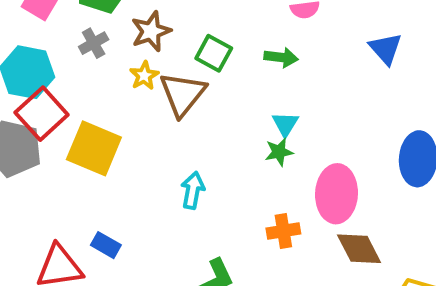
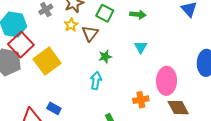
brown triangle: (183, 94) -> (90, 33), size x0.7
yellow square: (94, 148) -> (47, 61), turned 32
green star: (279, 152) -> (105, 57), moved

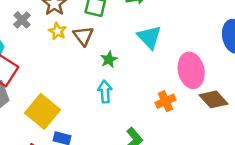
cyan triangle: (141, 47) -> (149, 37), size x1.5
yellow square: (47, 61) -> (43, 111), moved

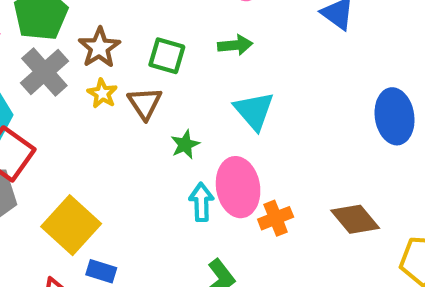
gray cross: (22, 20) -> (44, 72), size x1.6
pink ellipse: (191, 70) -> (238, 187), moved
cyan arrow: (105, 92) -> (201, 202), moved

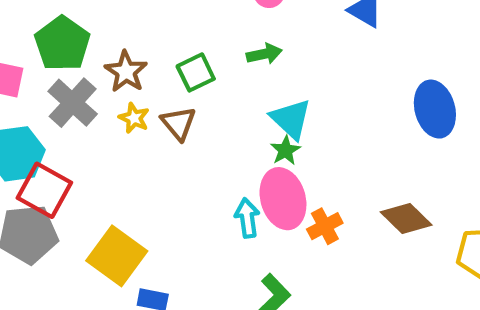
green square: (167, 56) -> (196, 72), turned -36
green star: (185, 145) -> (285, 150), moved

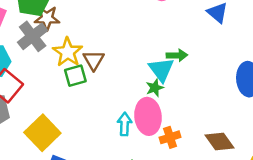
green arrow: (264, 54) -> (177, 55), moved
brown star: (126, 72) -> (47, 18), moved, turned 30
green square: (196, 72) -> (75, 76), moved
yellow star: (134, 118) -> (68, 52), size x1.6

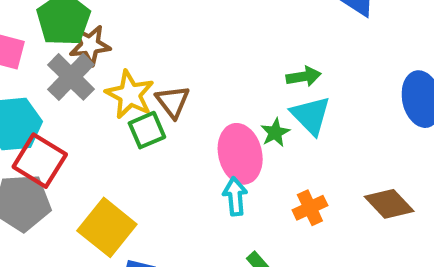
cyan triangle: (161, 70) -> (311, 115), moved
pink ellipse: (148, 116) -> (240, 154), moved

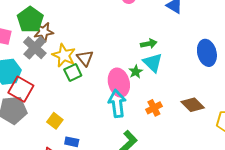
cyan arrow: (235, 196) -> (117, 104), size x1.5
yellow square: (107, 227) -> (55, 121), size x0.6

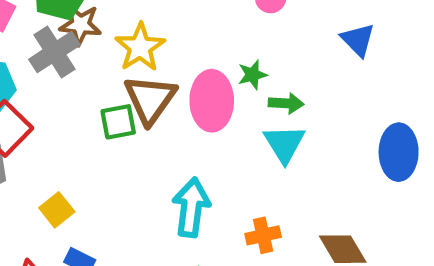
yellow star: (64, 55) -> (140, 47), moved
brown triangle: (85, 58) -> (150, 99), size x1.5
green star: (136, 72) -> (252, 75), moved
pink ellipse: (119, 83) -> (212, 101), moved

